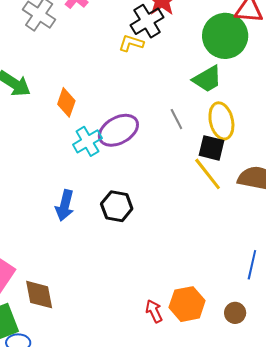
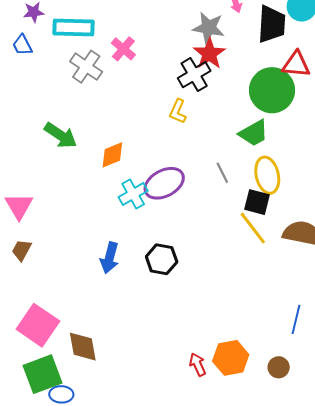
yellow L-shape: (131, 43) -> (178, 111), moved, turned -85
orange diamond: (66, 102) -> (112, 155), turned 48

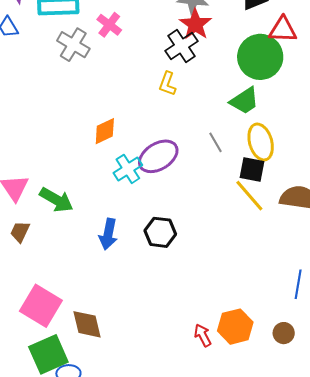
green arrow: (61, 135) -> (56, 200), moved

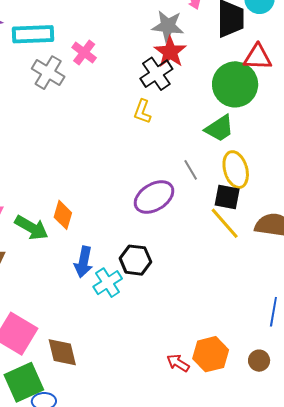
orange diamond: (105, 131) -> (63, 215), moved, turned -48
purple ellipse: (158, 156) -> (154, 197), moved
cyan cross: (128, 169) -> (108, 283), moved
red arrow: (203, 335) -> (178, 363), turned -30

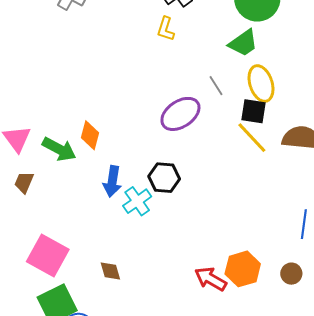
brown diamond: (62, 352) -> (110, 271), moved, size x0.7
red arrow: (178, 363) -> (211, 279), size x1.4

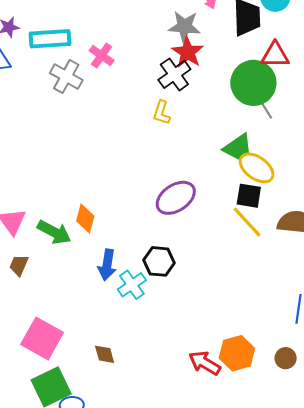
green trapezoid: (243, 43) -> (238, 147), moved
yellow ellipse: (261, 84) -> (257, 168), turned -36
gray line: (216, 86) -> (266, 109), moved

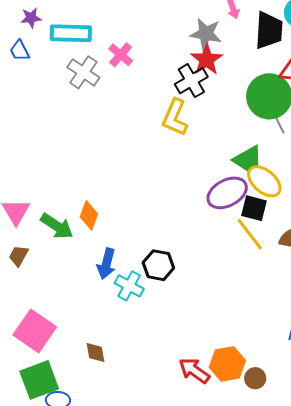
yellow L-shape: (162, 113) -> (175, 117), size x1.5
purple ellipse: (176, 198) -> (227, 193), moved
cyan cross: (132, 285) -> (129, 286), turned -32
brown circle: (286, 358) -> (255, 378), moved

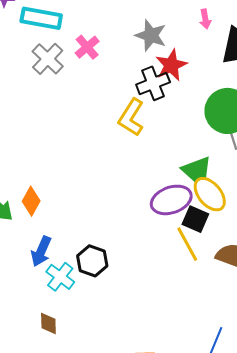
gray star: (206, 34) -> (151, 35), moved
brown diamond: (95, 353) -> (48, 324), moved

